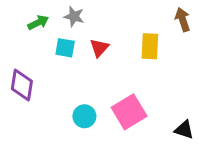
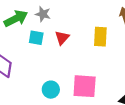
green arrow: (38, 22) -> (16, 19), size x1.5
pink square: (129, 112) -> (85, 86), turned 35

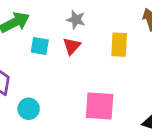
gray star: (43, 14) -> (76, 20), moved
cyan circle: (51, 90) -> (29, 109), moved

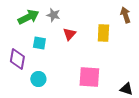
gray star: (76, 20) -> (53, 15), moved
cyan square: (40, 46) -> (39, 43), moved

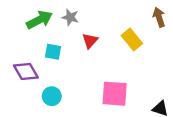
yellow rectangle: (103, 33) -> (132, 39), turned -42
purple diamond: (17, 59) -> (26, 72), turned -40

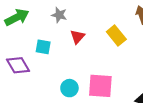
green arrow: (39, 20) -> (17, 17), moved
cyan circle: (52, 96) -> (69, 88), moved

